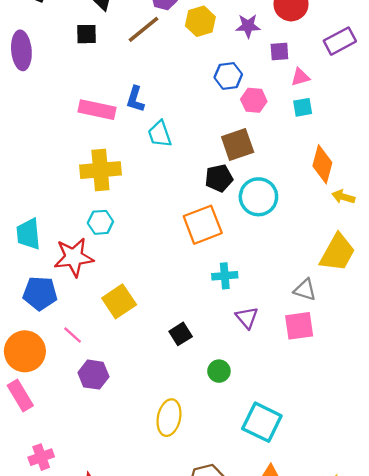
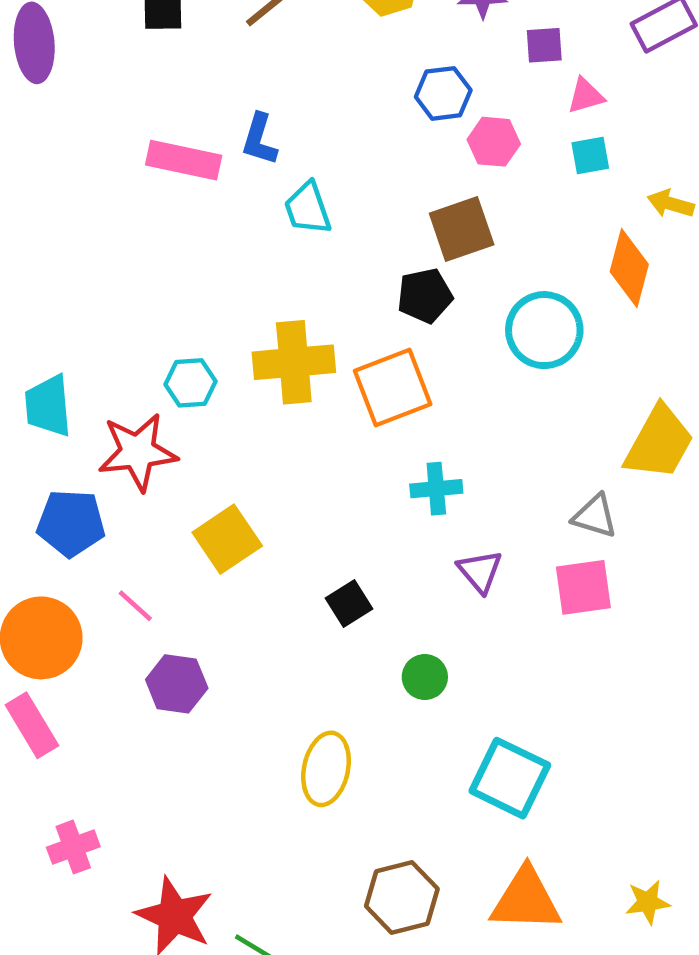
yellow cross: (100, 170) -> (294, 362), moved
cyan circle: (258, 197) -> (544, 330), moved
yellow arrow: (343, 197) -> (671, 204), moved

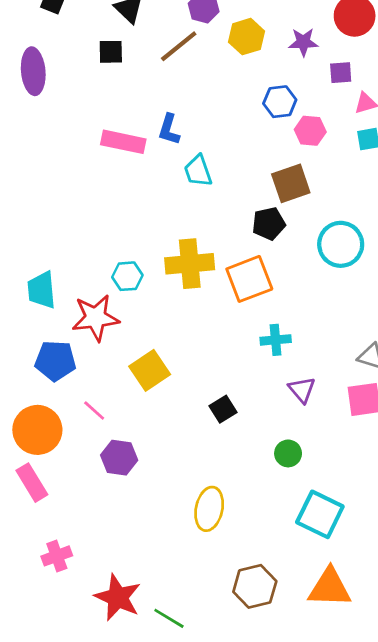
green circle: (425, 677) -> (288, 453), moved

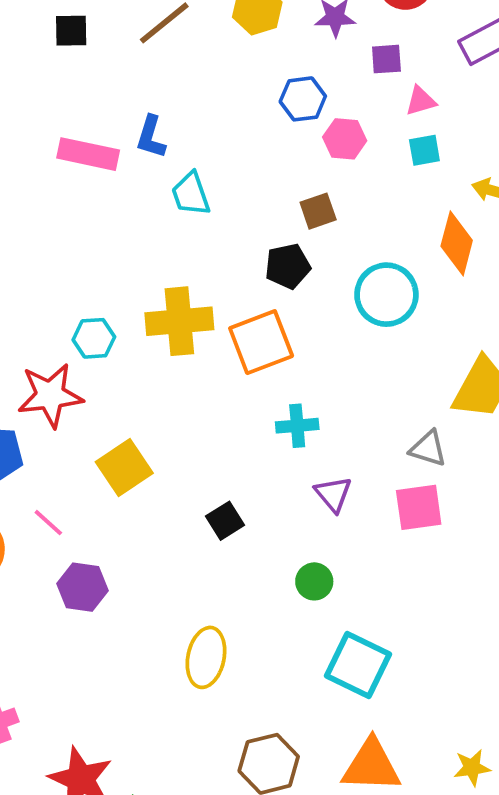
brown square: (291, 183) -> (318, 211), size x0.7

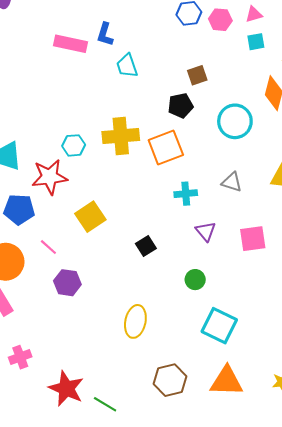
pink hexagon: (345, 139) -> (220, 20), moved
gray triangle: (428, 448) -> (232, 182), moved

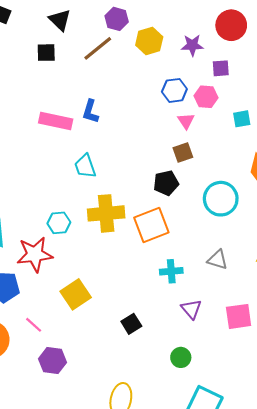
pink triangle: (254, 14) -> (186, 121), moved, turned -48
cyan trapezoid: (127, 66) -> (85, 166), moved

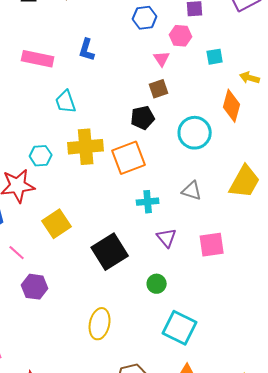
blue hexagon: (174, 90) -> (145, 18), moved
blue L-shape: (90, 111) -> (87, 50), moved
black square: (131, 324) -> (110, 252), size x1.8

